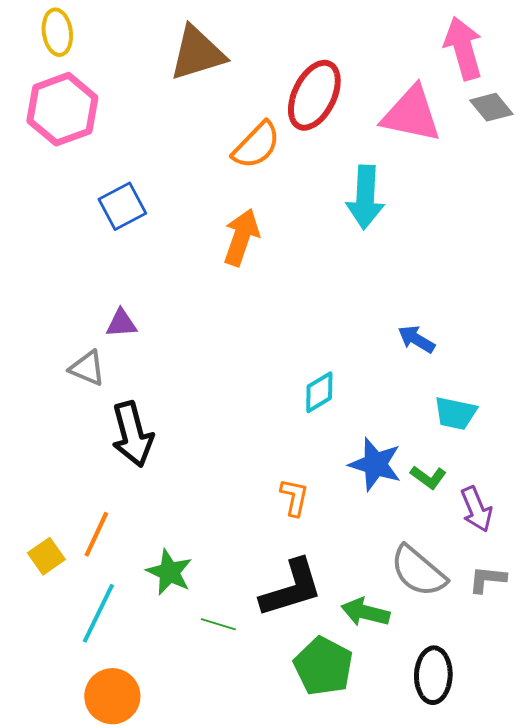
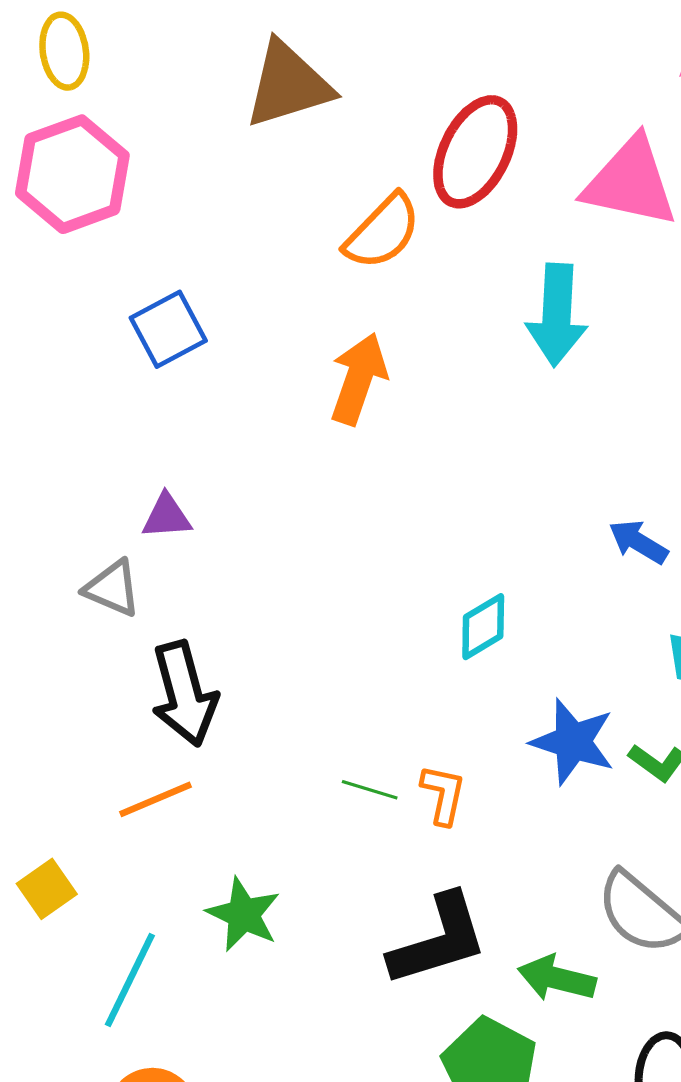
orange line: (96, 534) -> (155, 799), moved, turned 42
green line: (218, 624) -> (370, 790), moved

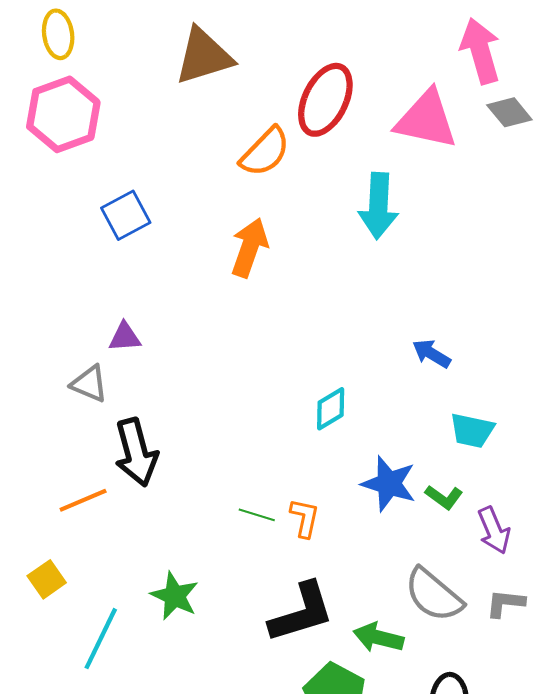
orange line: (155, 799) -> (83, 500), moved

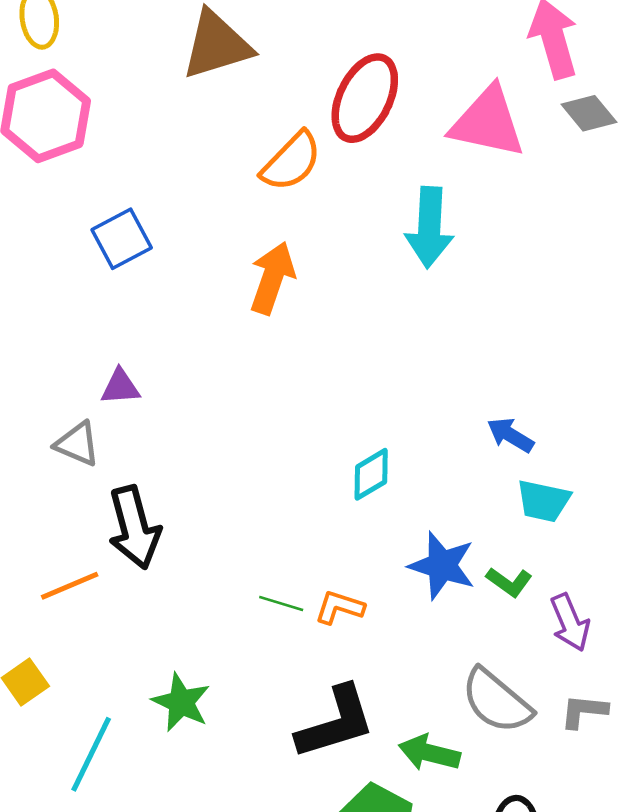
blue arrow: (431, 354) -> (510, 435), moved
orange L-shape: (305, 518) -> (339, 607), turned -84

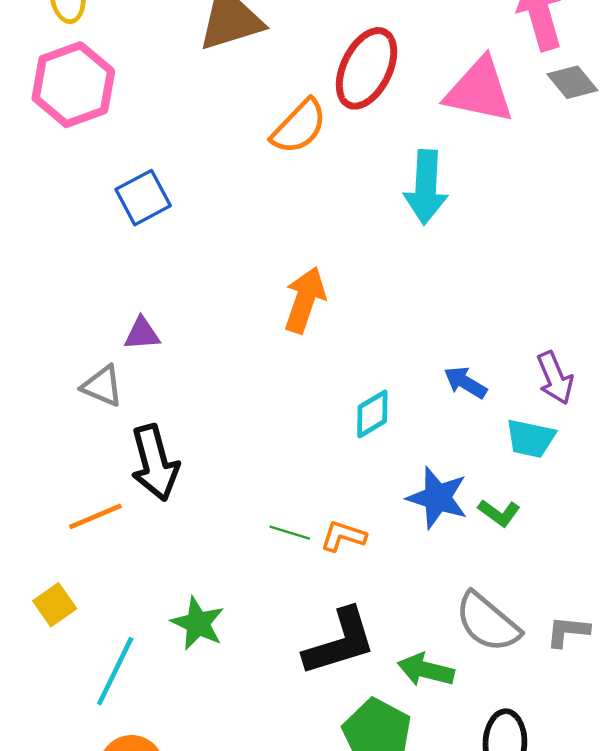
orange arrow: (272, 278) -> (305, 300), moved
blue arrow: (510, 435) -> (465, 383), moved
purple arrow: (570, 622) -> (555, 378), moved

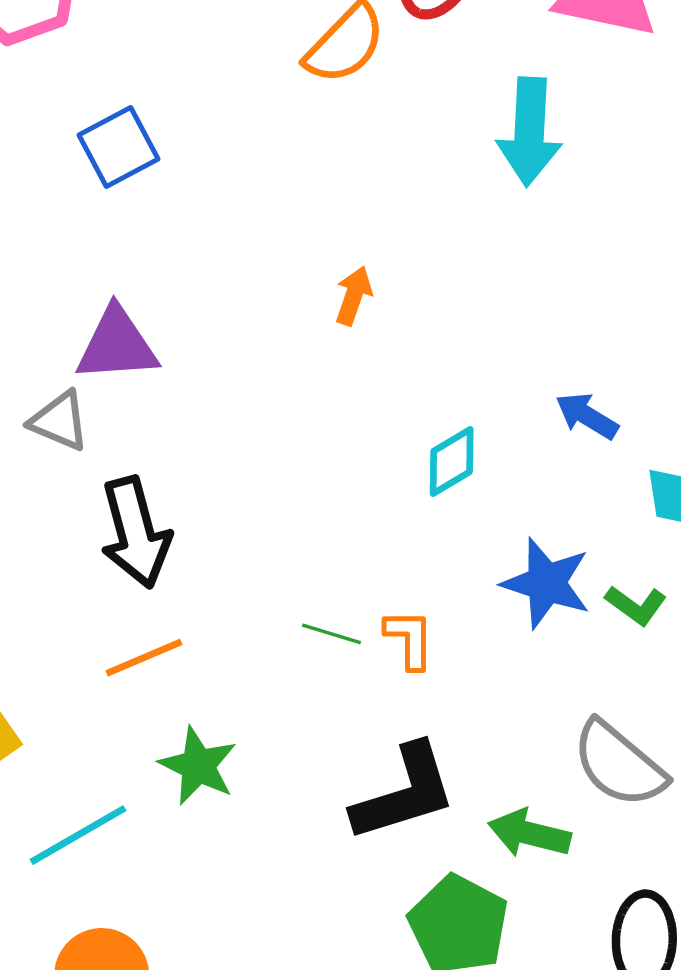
orange arrow: (305, 300) -> (354, 296), size x0.6
purple triangle: (142, 334) -> (117, 345), size x1.6
orange line: (95, 516) -> (144, 658), moved
orange L-shape: (343, 536) -> (409, 639), turned 72
cyan line: (115, 671) -> (78, 835), turned 34

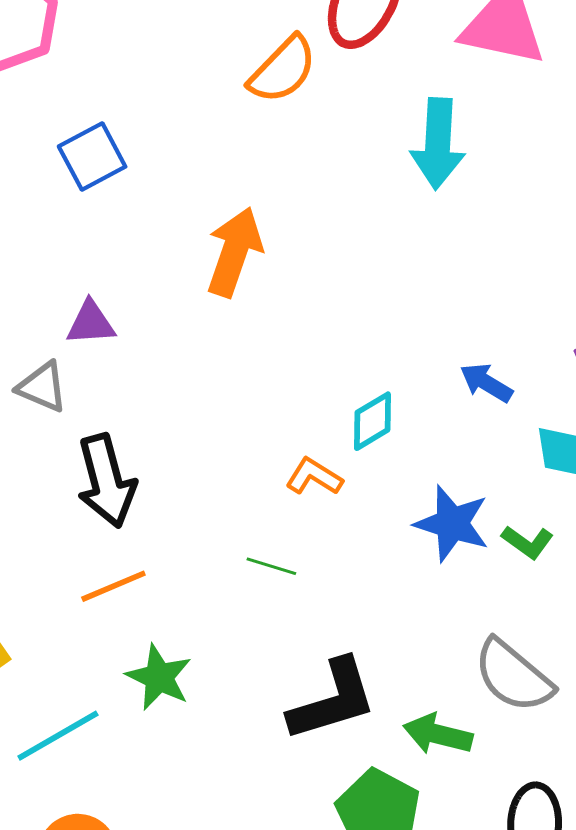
orange arrow: (354, 296) -> (234, 252), moved, size x1.8
purple triangle: (117, 345) -> (91, 323), size x0.7
orange L-shape: (409, 639) -> (314, 477), moved, turned -58

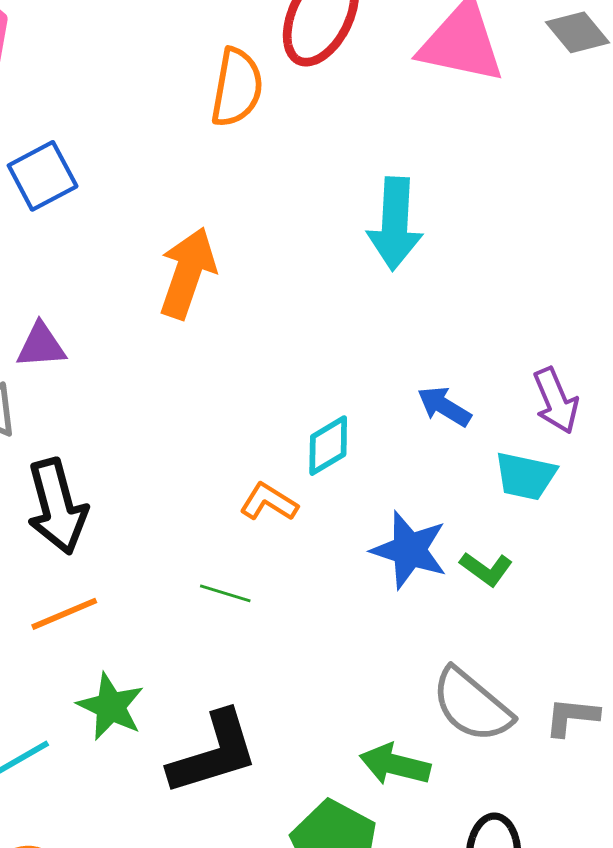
orange semicircle: (283, 70) -> (237, 87), turned -34
cyan arrow: (438, 144) -> (395, 224), moved
black L-shape: (333, 700) -> (214, 753), moved

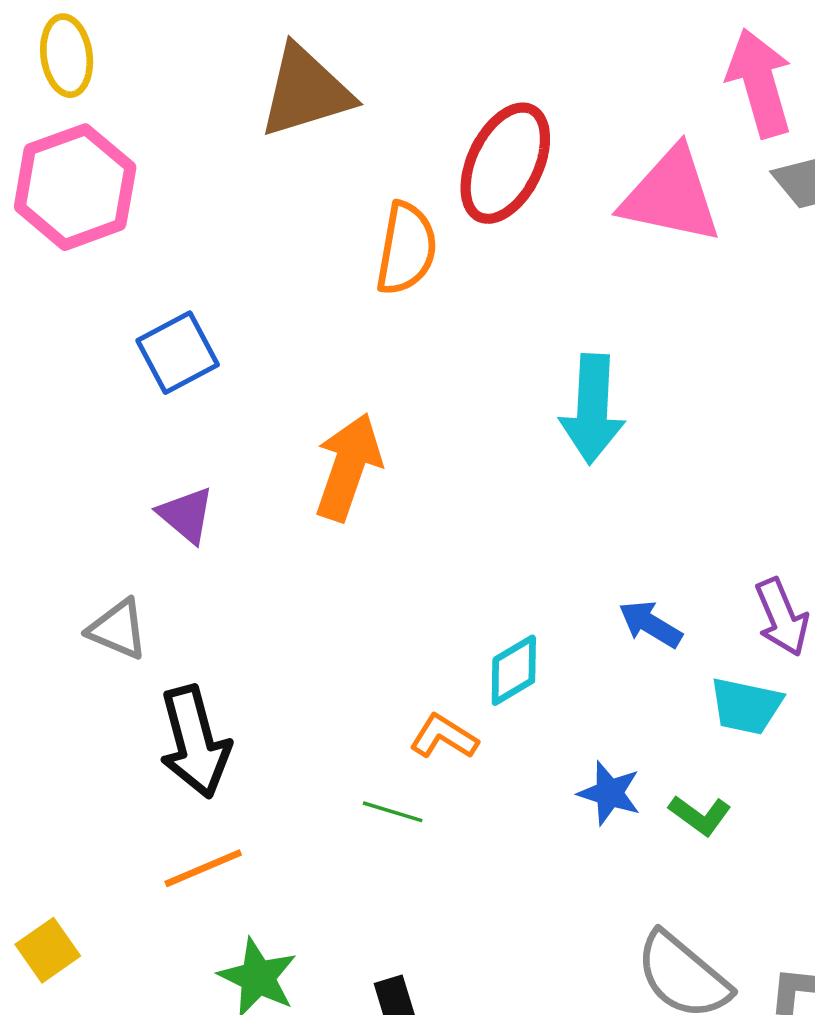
purple triangle: (41, 346) -> (186, 515), moved, turned 44
blue star: (409, 550) -> (609, 793), size x0.7
green line: (225, 593) -> (393, 812), moved

